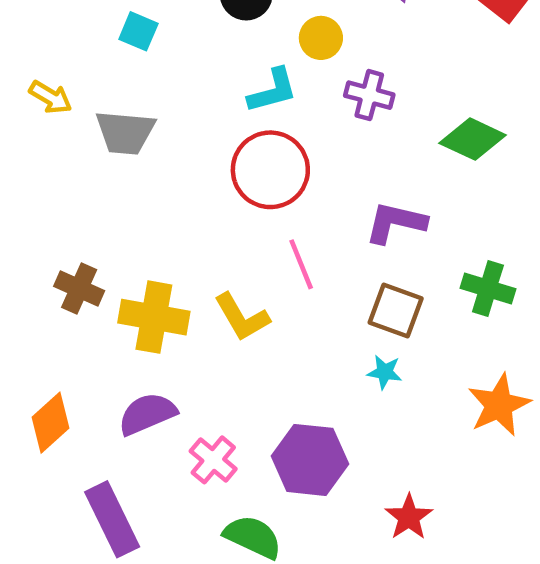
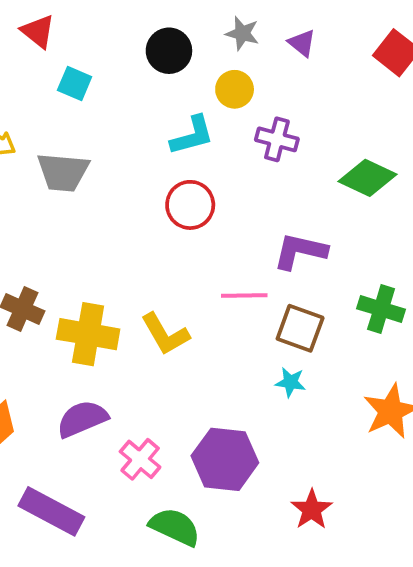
red circle: (270, 170) -> (190, 205), size x0.7
pink line: (301, 264) -> (244, 296), moved, turned -69
purple rectangle: (112, 519) -> (51, 511), turned -36

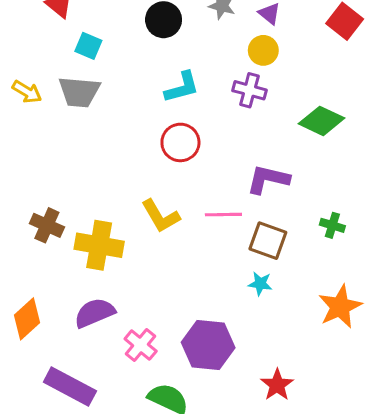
yellow circle: (235, 89) -> (263, 50), moved
gray trapezoid: (63, 172) -> (79, 92), moved
green cross: (381, 309) -> (332, 225), size x0.7
yellow L-shape: (165, 334) -> (160, 216), moved

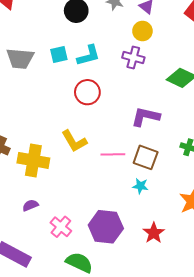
cyan square: (88, 46) -> (59, 54), moved, turned -36
pink line: (223, 215) -> (113, 154), moved
purple semicircle: (95, 313) -> (30, 205), size x0.6
red star: (277, 385) -> (154, 233), moved

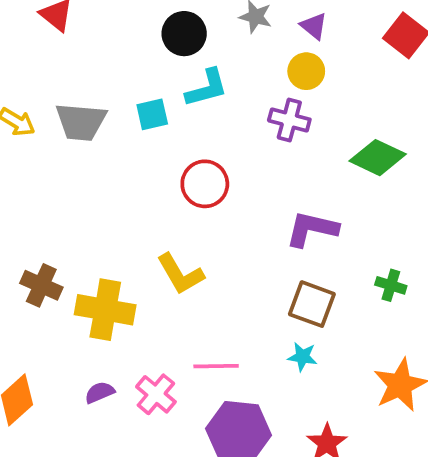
cyan L-shape: (88, 55) -> (207, 88), moved
pink line: (113, 154) -> (216, 366), moved
pink cross: (61, 227) -> (156, 394), moved

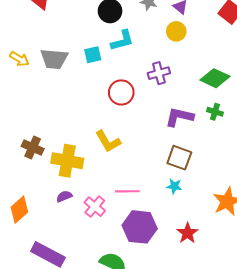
purple cross: (289, 120) -> (159, 73), moved, turned -30
green cross: (391, 285) -> (215, 112), moved
purple semicircle: (100, 392) -> (64, 196), moved

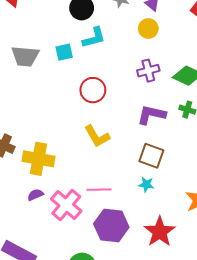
purple cross: (159, 73) -> (148, 71), moved
yellow L-shape: (108, 141) -> (97, 136), moved
pink cross: (95, 207) -> (66, 205), size x1.4
red star: (187, 233) -> (160, 232), size x1.4

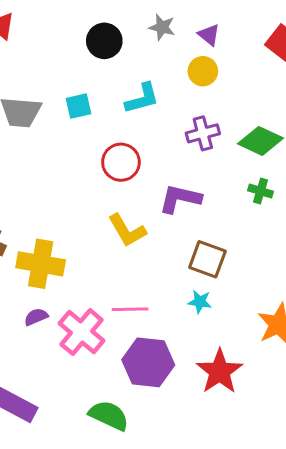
cyan L-shape: (94, 38) -> (142, 98), moved
purple L-shape: (151, 115) -> (180, 199), moved

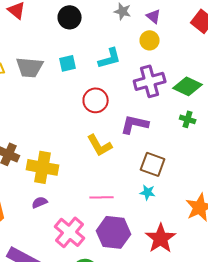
black circle: (104, 41) -> (70, 17), moved
purple cross: (203, 133) -> (150, 81), size x1.4
pink cross: (82, 332) -> (70, 232), moved

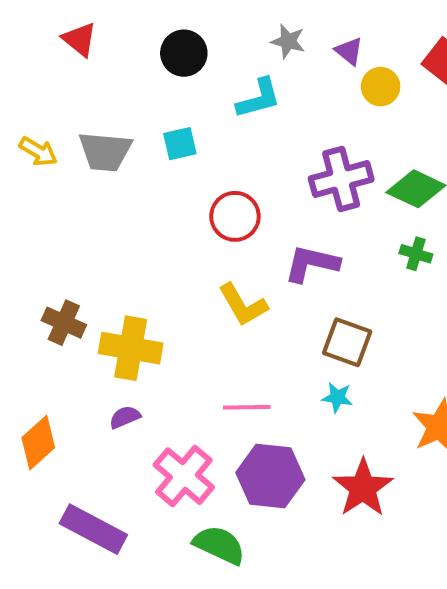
yellow circle: (150, 40) -> (381, 87), moved
cyan L-shape: (110, 58) -> (259, 98), moved

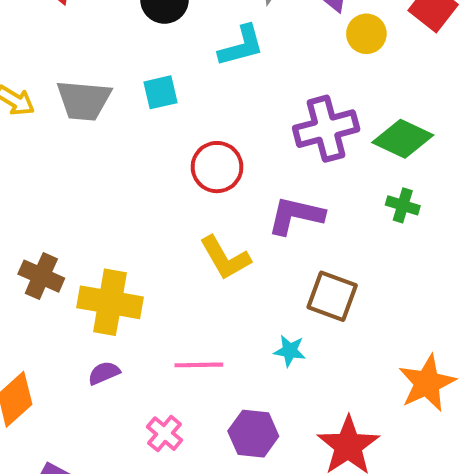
cyan star: (337, 397) -> (290, 351), moved
pink line: (247, 407) -> (199, 365), moved
pink cross: (184, 476) -> (165, 434), size x0.6
purple hexagon: (270, 476) -> (253, 434), size x0.7

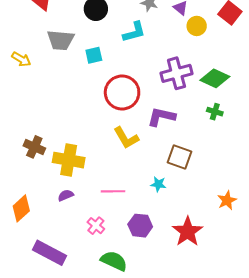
gray trapezoid: (84, 100) -> (61, 40), moved
red circle: (217, 167) -> (122, 93), size x1.4
orange star: (427, 383) -> (227, 200), size x0.7

